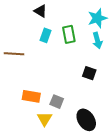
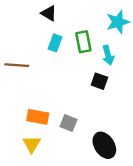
cyan arrow: (97, 41) -> (108, 55), moved
black square: (89, 73) -> (99, 81), moved
yellow triangle: (45, 119) -> (32, 144), moved

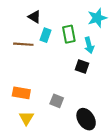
black triangle: (49, 13) -> (34, 17), moved
brown line: (17, 65) -> (23, 44), moved
orange rectangle: (38, 117) -> (21, 93), moved

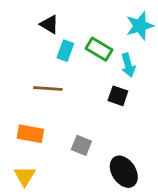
green rectangle: (69, 34) -> (99, 49), turned -48
brown line: (23, 44) -> (48, 89), moved
yellow triangle: (26, 118) -> (25, 176), moved

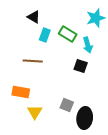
gray square: (81, 145) -> (67, 105), moved
black ellipse: (124, 172) -> (85, 118), turned 40
yellow triangle: (25, 176) -> (35, 112), moved

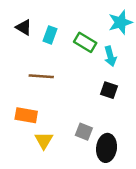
black triangle: (34, 17) -> (24, 27), moved
cyan rectangle: (45, 35) -> (50, 35), moved
black square: (81, 66) -> (109, 90), moved

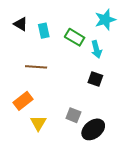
cyan rectangle: (50, 35) -> (44, 31), turned -32
orange rectangle: (26, 115) -> (23, 101), turned -48
black ellipse: (107, 148) -> (93, 129), turned 45

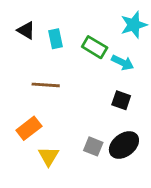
cyan arrow: (96, 49) -> (123, 63), turned -49
black ellipse: (93, 129) -> (124, 145), moved

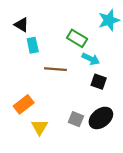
cyan rectangle: (55, 39) -> (33, 45), moved
cyan arrow: (123, 63) -> (91, 59), moved
brown line: (46, 85) -> (55, 69), moved

